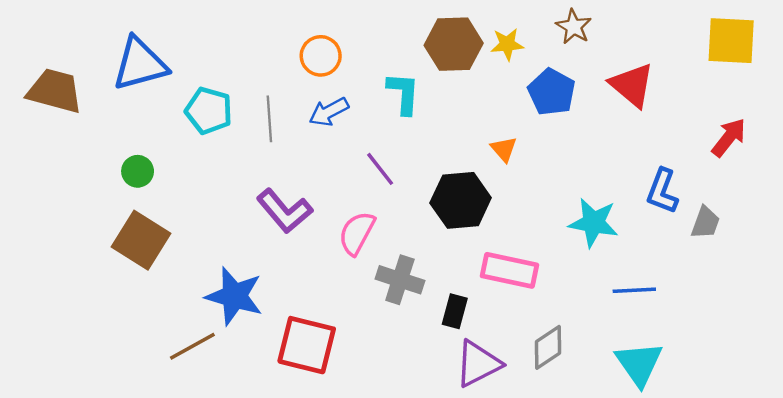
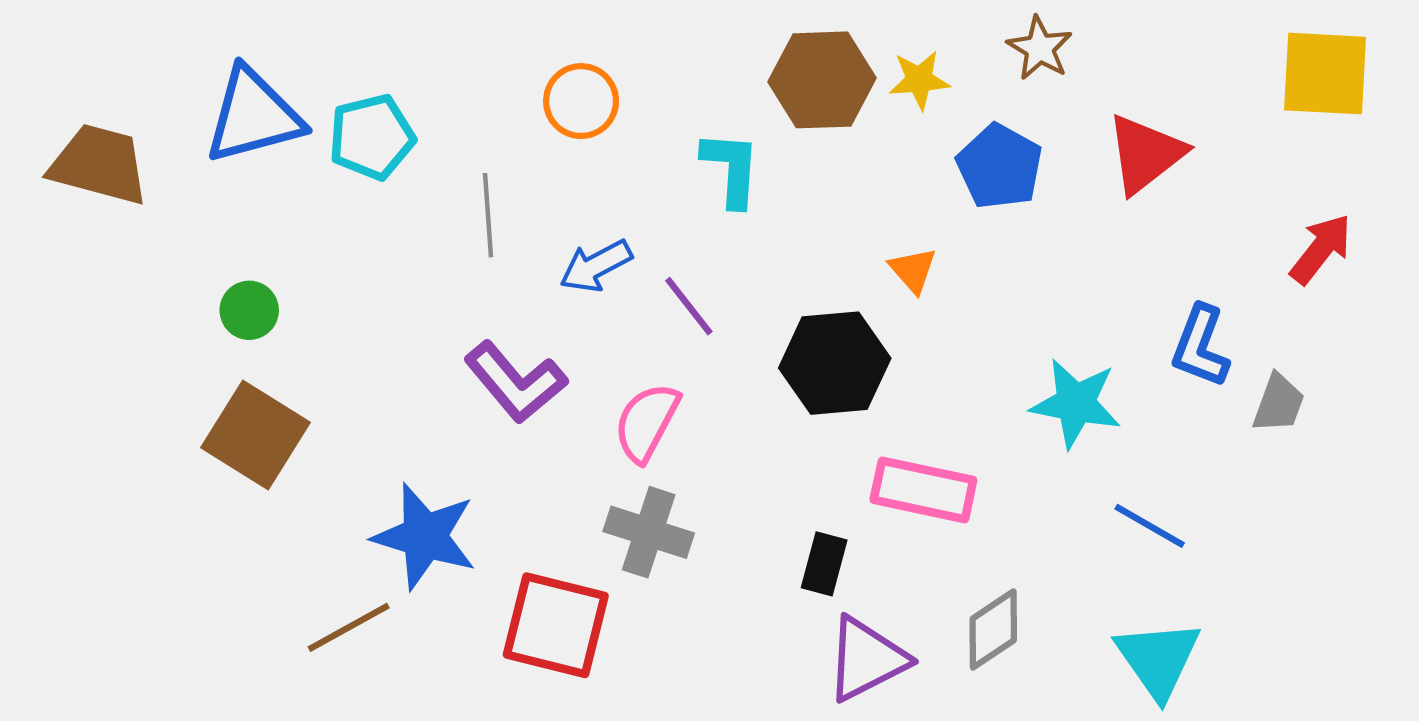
red triangle: (632, 85) -> (1145, 154), turned 42
cyan pentagon: (209, 111) -> (372, 137), moved, turned -30
blue arrow: (329, 112) -> (596, 266), moved
gray cross: (400, 280) -> (649, 532), moved
blue line: (634, 290) -> (1150, 526), turned 33

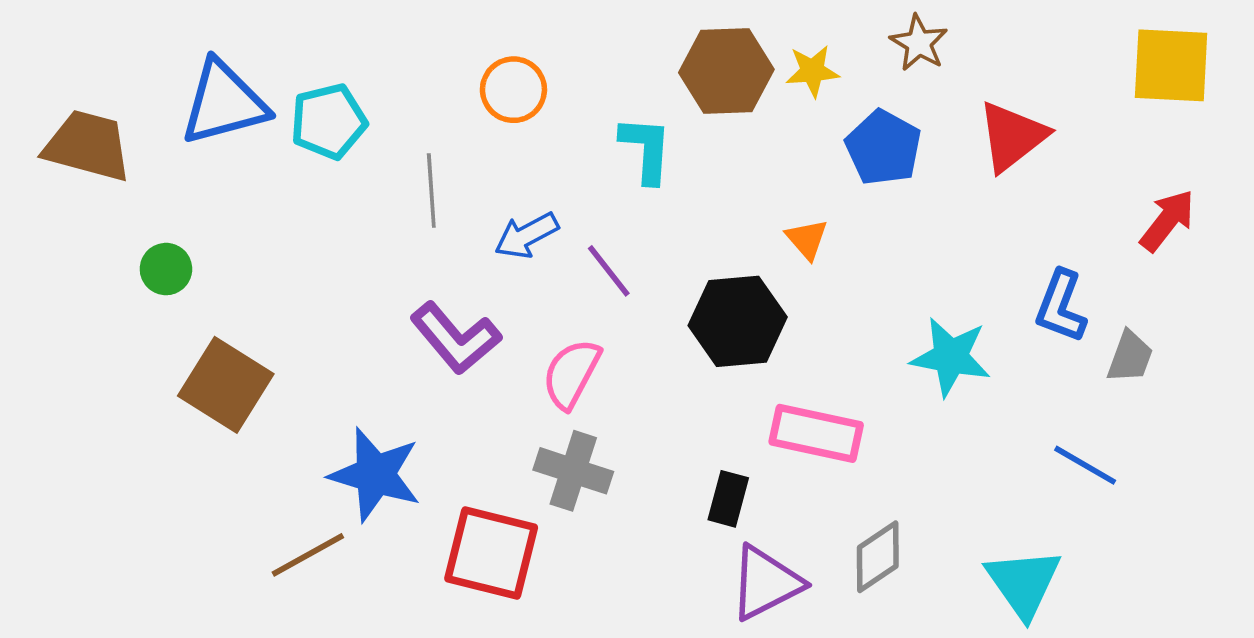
green circle: (249, 310) -> (166, 269), moved
blue line: (1150, 526) -> (1085, 465), moved

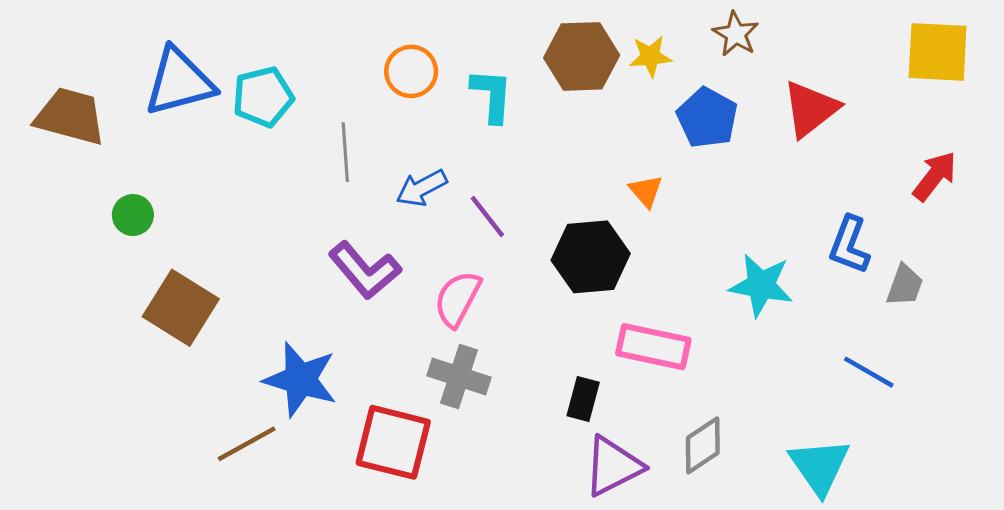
cyan L-shape: (646, 149) -> (492, 95), moved

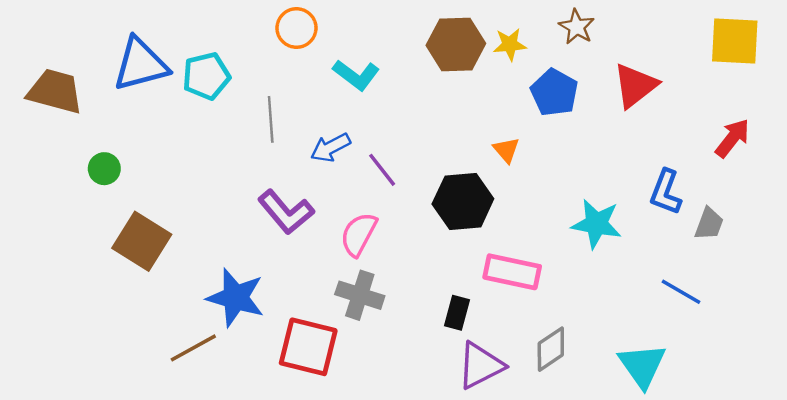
orange circle: (411, 71) -> (296, 28), moved
cyan L-shape: (492, 95) -> (356, 75), moved, turned 123

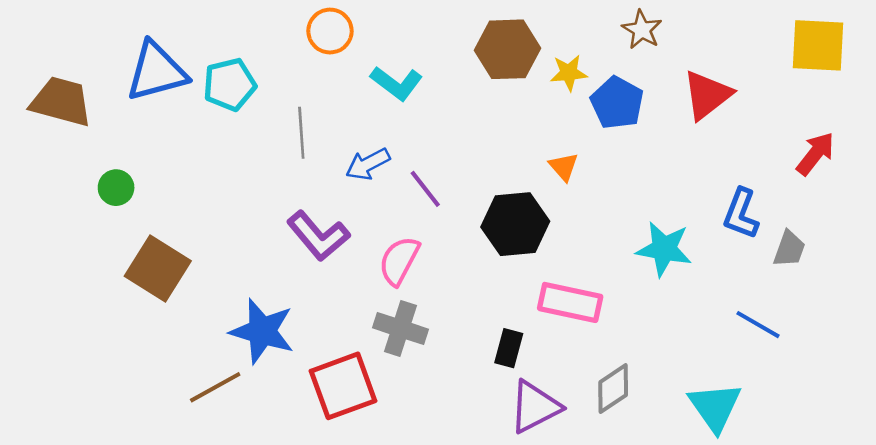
yellow star: (510, 44) -> (569, 73), moved
red square: (308, 347) -> (343, 386), turned -34

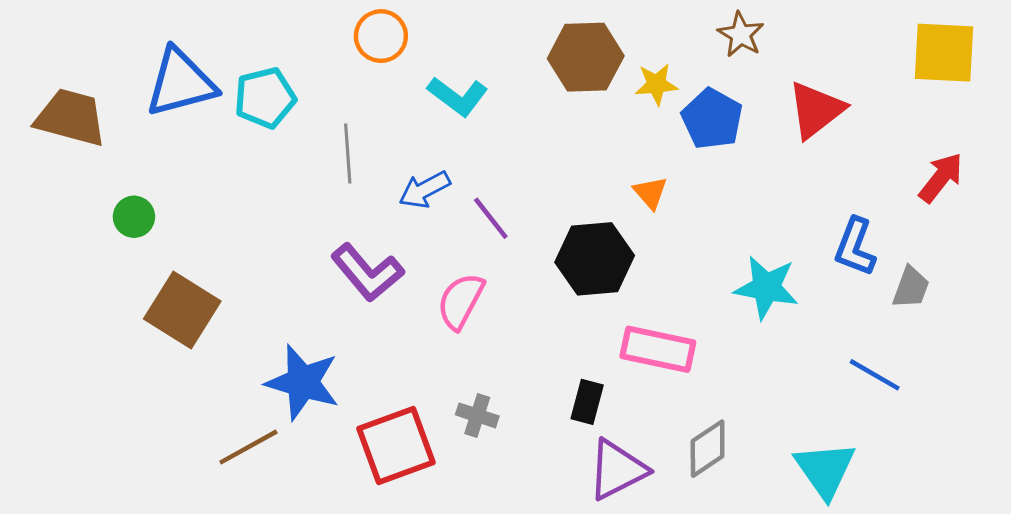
gray cross: (400, 329) -> (477, 415), moved, size x0.7

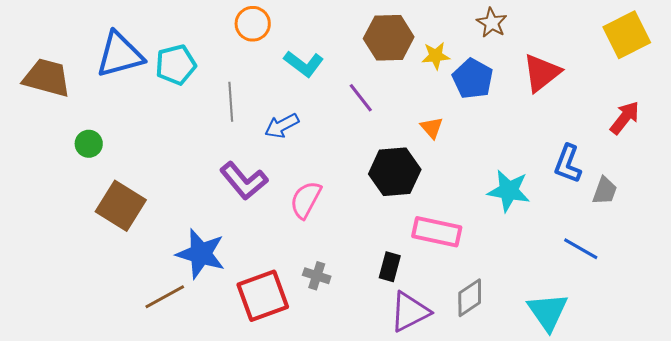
yellow square: (944, 53) -> (627, 35), turned -30
purple line: (491, 218) -> (361, 98), moved

